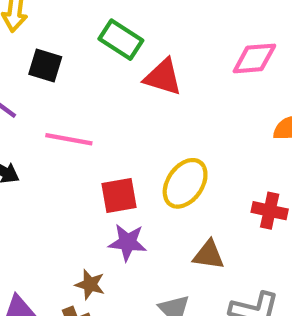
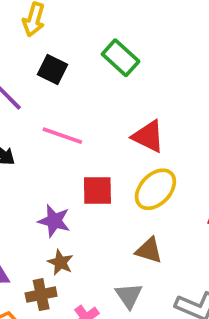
red triangle: (163, 77) -> (148, 136), moved
purple star: (127, 242) -> (54, 221), moved
brown triangle: (209, 255) -> (149, 250), moved

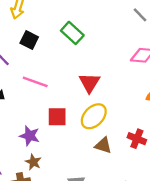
red triangle: (148, 136) -> (89, 83), turned 35
brown triangle: (149, 250) -> (103, 145), moved

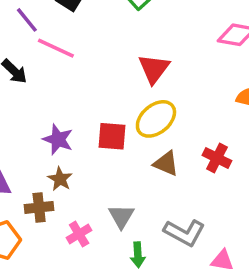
pink line: (35, 82) -> (56, 48), moved
red square: (57, 117) -> (112, 136), moved

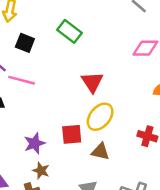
purple star: (58, 139) -> (35, 143), turned -30
brown triangle: (166, 163) -> (100, 151), moved

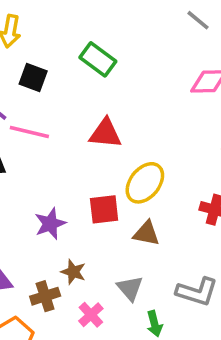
red triangle: (92, 82) -> (105, 133), moved, turned -50
brown star: (41, 171) -> (73, 272), moved

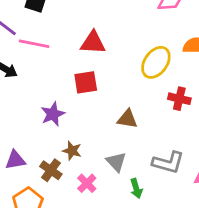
yellow ellipse: (145, 183) -> (156, 62), moved
red square: (104, 209) -> (86, 82), moved
brown cross: (45, 296) -> (51, 170), turned -35

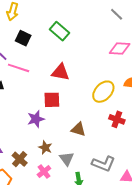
purple star: (53, 114) -> (36, 119), moved
brown star: (72, 151) -> (45, 148), moved

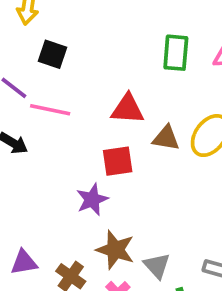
green rectangle: (60, 31) -> (176, 53), moved, turned 60
brown triangle: (78, 129) -> (166, 138), moved
brown star: (45, 148) -> (115, 250), size x1.5

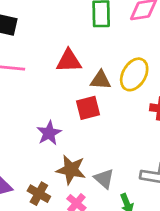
red square: (118, 161) -> (88, 108), moved

